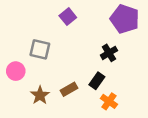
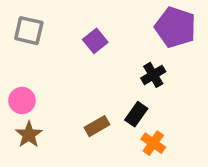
purple square: (68, 17) -> (95, 41), moved
gray square: (40, 49) -> (29, 31), moved
brown star: (40, 95) -> (29, 135), moved

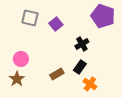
gray square: (29, 31) -> (30, 18), moved
black cross: (153, 75) -> (82, 44), moved
pink circle: (22, 100) -> (21, 59), moved

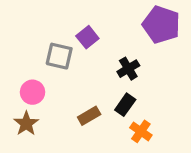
gray square: (30, 18) -> (59, 56), moved

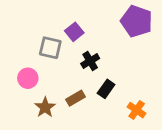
black cross: (128, 69) -> (90, 61), moved
brown star: (26, 124) -> (45, 107), moved
orange cross: (141, 131) -> (137, 110), moved

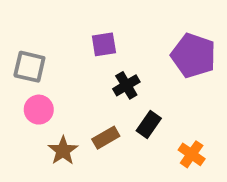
purple pentagon: (137, 21) -> (193, 56), moved
purple square: (74, 32) -> (104, 44), turned 30
gray square: (50, 48) -> (29, 67), moved

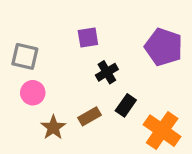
orange cross: (192, 154) -> (162, 131), size x1.6

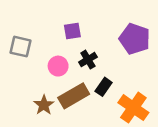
pink circle: (33, 93) -> (58, 66), moved
brown rectangle: (90, 116) -> (74, 96), size x1.6

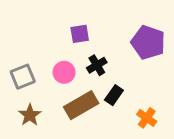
gray square: (20, 47) -> (23, 77), moved, turned -35
brown star: (44, 105) -> (30, 115), moved
orange cross: (133, 108) -> (147, 118), size x0.6

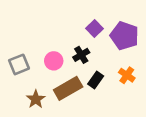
purple square: (80, 34) -> (94, 29), moved, turned -35
brown star: (30, 115) -> (36, 99), moved
orange cross: (147, 118) -> (127, 75), moved

